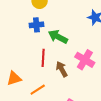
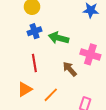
red line: (43, 58) -> (34, 63), moved

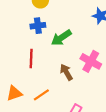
green arrow: (59, 38) -> (61, 38), turned -60
orange triangle: (25, 89) -> (14, 93), moved

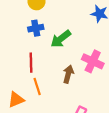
brown arrow: (66, 72) -> (68, 74), turned 49
orange line: (41, 95) -> (37, 86), moved, turned -70

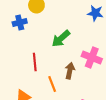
blue cross: (36, 28) -> (20, 23), moved
orange line: (37, 86) -> (52, 84), moved

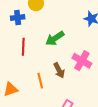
red line: (35, 62) -> (23, 47), moved
brown arrow: (70, 71) -> (59, 70), turned 133

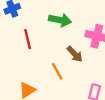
green arrow: (55, 38) -> (60, 20), turned -120

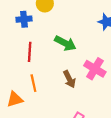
orange line: (57, 71) -> (33, 83), moved

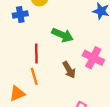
red line: (30, 52) -> (36, 53), moved

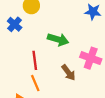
blue cross: (20, 14) -> (15, 24), turned -32

